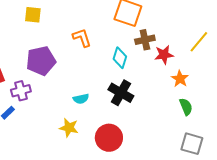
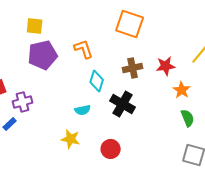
brown cross: (145, 40) -> (133, 68), moved
cyan diamond: (120, 58) -> (97, 81), moved
purple pentagon: (41, 61) -> (43, 55), moved
red circle: (109, 138) -> (111, 149), size x0.7

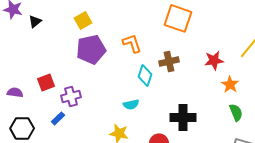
yellow square: (35, 26) -> (83, 20), turned -36
brown cross: (133, 68) -> (169, 61), moved
black cross: (123, 104) -> (183, 117), moved, turned -30

